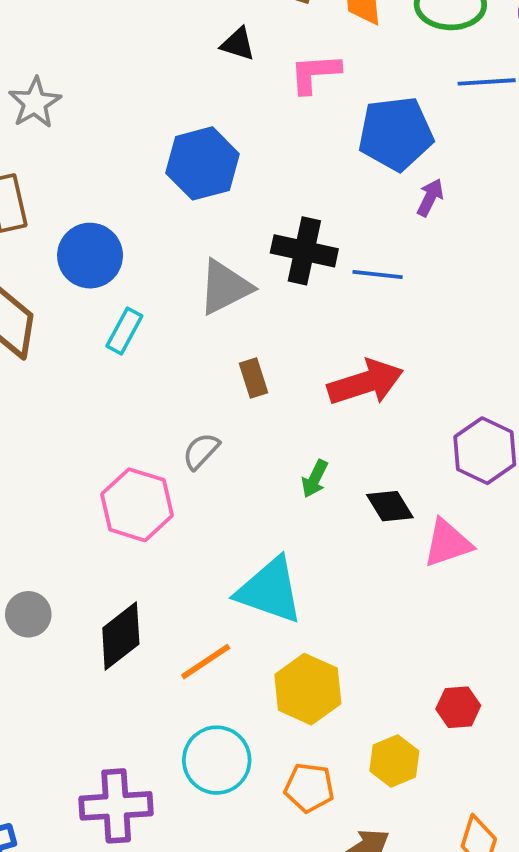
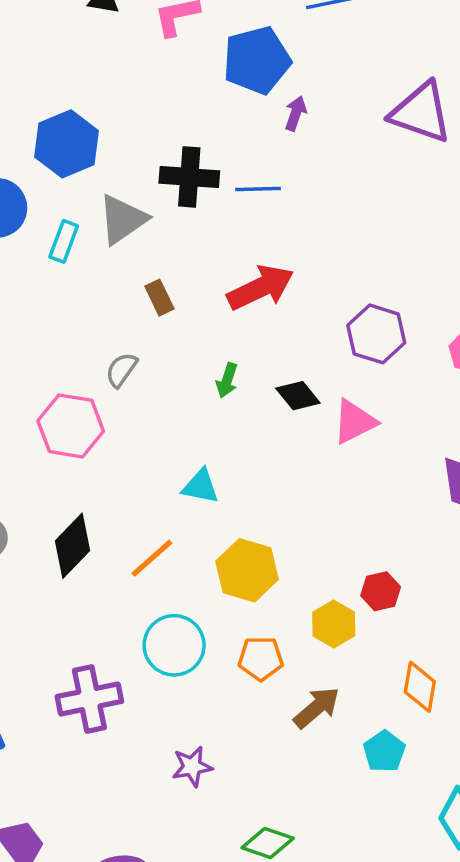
blue hexagon: (202, 163) -> (67, 144), moved
cyan rectangle: (124, 331) -> (64, 241), moved
cyan triangle: (270, 590) -> (201, 486), size x0.6
red hexagon: (458, 707) -> (381, 591), moved

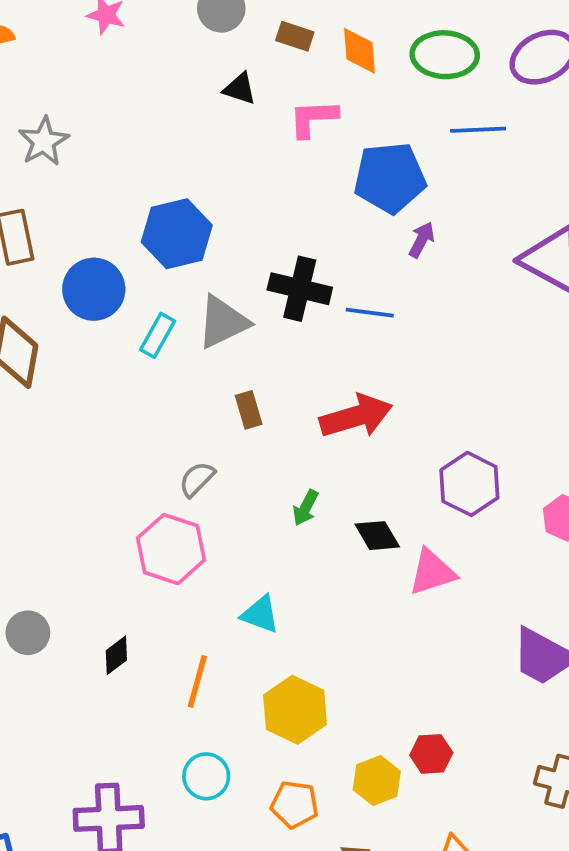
pink hexagon: (71, 426) -> (171, 549), moved
black diamond: (72, 546) -> (116, 655), size x0.6
orange line: (152, 558) -> (197, 681), turned -42
cyan circle: (174, 645) -> (206, 776), size x0.7

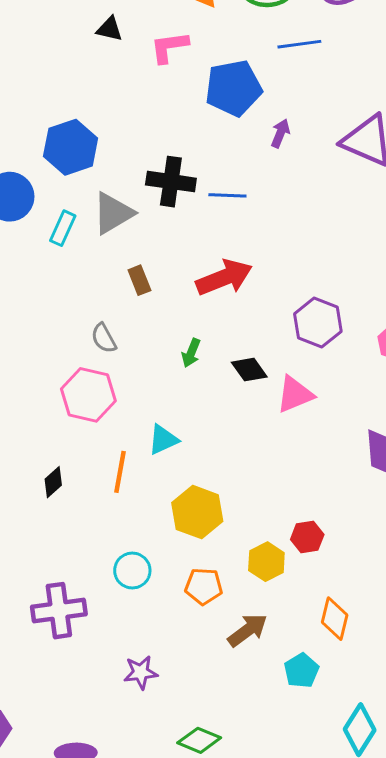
purple arrow: (422, 240) -> (280, 133), moved
gray semicircle: (197, 479) -> (104, 338), turned -68
cyan triangle: (260, 614) -> (163, 440), turned -40
orange line: (197, 681) -> (120, 472), moved

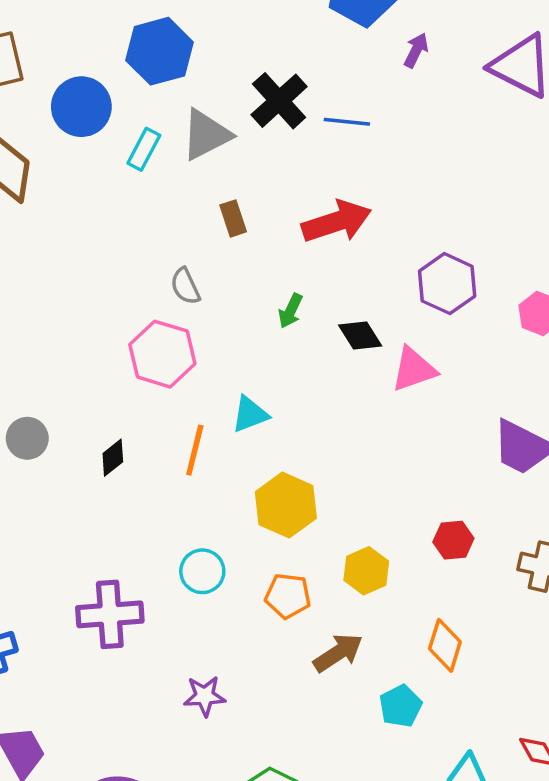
black cross: (171, 182) -> (279, 101), turned 36
red hexagon: (307, 537) -> (453, 540), moved

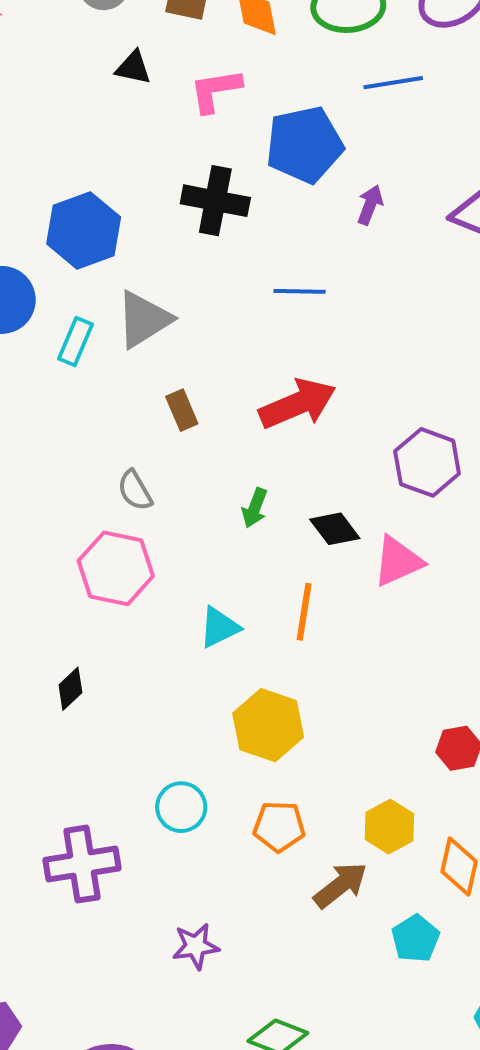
black cross: (279, 101) -> (215, 201), moved, turned -32
orange line: (195, 450) -> (304, 612), moved
yellow hexagon: (366, 571) -> (389, 827), moved

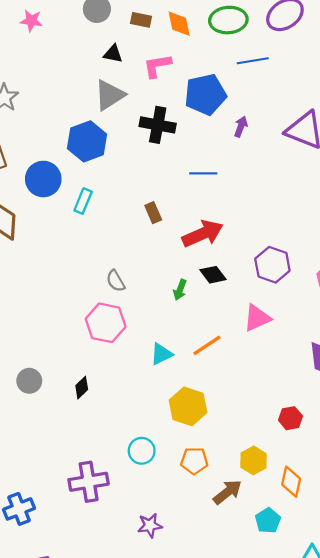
gray triangle: (144, 319) -> (110, 95), moved
brown rectangle: (182, 410) -> (153, 213), moved
black diamond: (335, 529) -> (213, 275), moved
orange line: (304, 612) -> (207, 345), turned 48

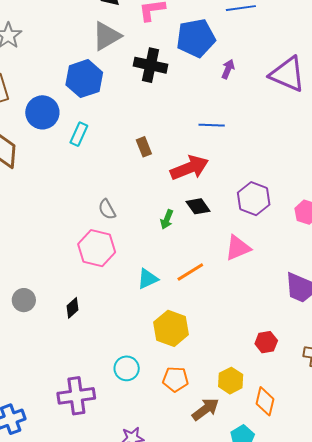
blue line: (203, 173) -> (212, 125), moved

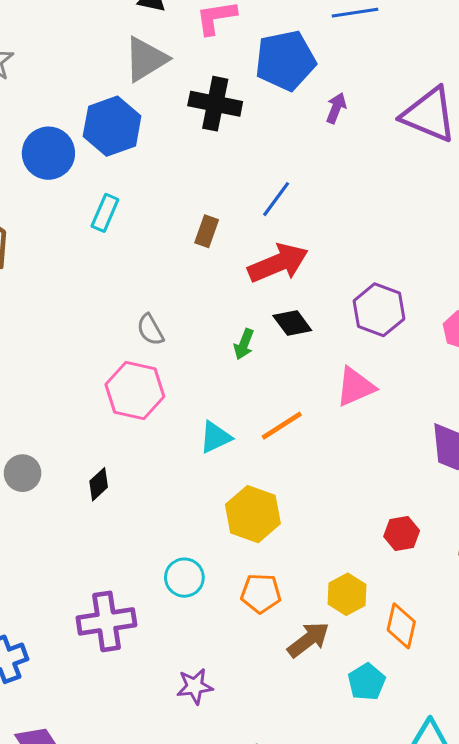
blue circle: (42, 112) -> (48, 153), moved
blue line: (212, 125) -> (276, 199), moved, turned -55
brown rectangle: (144, 147) -> (207, 231), turned 42

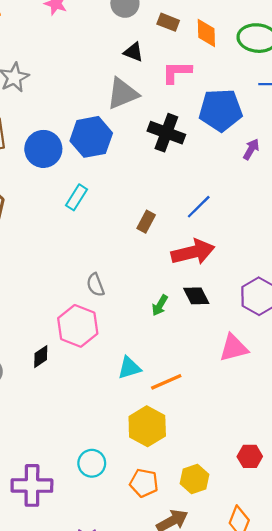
orange line: (282, 426) -> (166, 382), moved
black diamond: (99, 484) -> (41, 357), moved
yellow hexagon: (347, 594) -> (194, 479), moved

